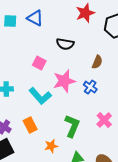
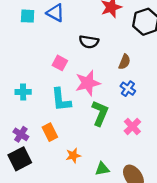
blue cross: (90, 87) -> (128, 89), moved
cyan L-shape: (40, 96) -> (61, 100), turned 35
green L-shape: (72, 126) -> (100, 113), moved

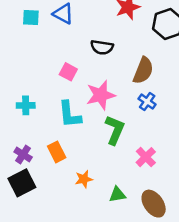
brown semicircle: (125, 62) -> (143, 71), size x1.5
pink cross: (132, 126) -> (146, 157), moved

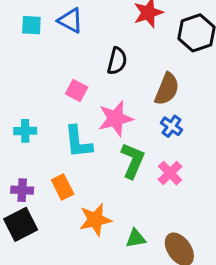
black semicircle: (102, 47) -> (117, 61), turned -85
purple cross: (23, 154) -> (22, 190), turned -30
pink cross: (146, 157) -> (170, 173), moved
orange star: (84, 179) -> (95, 220), size x1.5

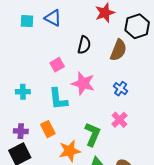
brown semicircle: (167, 89) -> (118, 50), moved
pink square: (77, 91) -> (57, 65), turned 32
pink star: (116, 119) -> (83, 83), turned 30
green L-shape: (133, 161) -> (92, 134), moved

